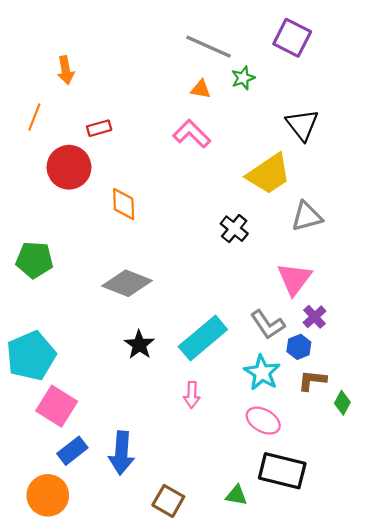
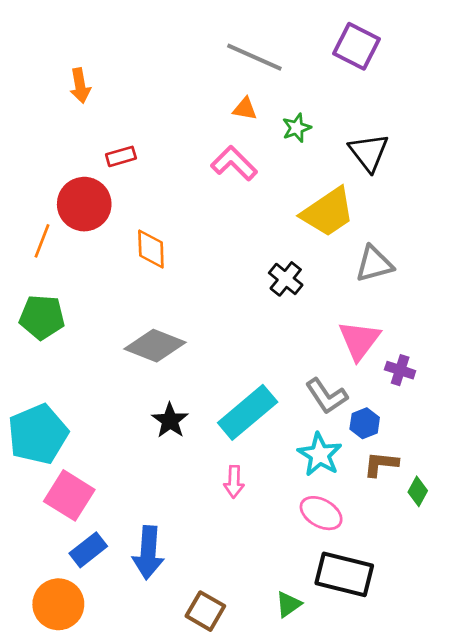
green star: (243, 78) -> (297, 128), moved
orange line: (34, 117) -> (42, 241), moved
purple cross: (315, 317) -> (400, 370), moved, turned -30
green triangle: (236, 495) -> (288, 604), turned -45

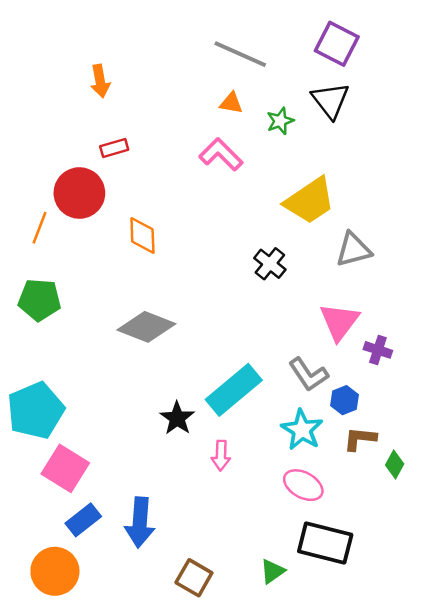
orange arrow: (80, 86) -> (100, 81), moved
black triangle: (369, 152) -> (330, 100), moved
black star: (170, 421) -> (177, 418), moved

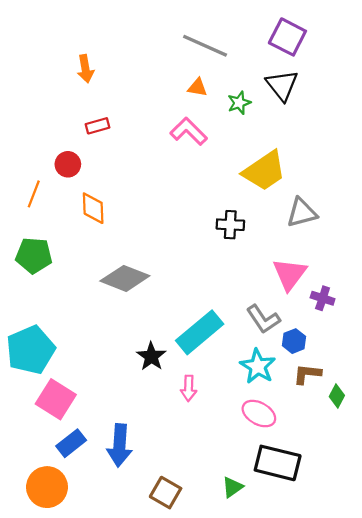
red circle: (79, 193) -> (68, 164), size x0.6
orange diamond: (142, 235) -> (93, 208), moved
black cross: (270, 264) -> (230, 225), turned -36

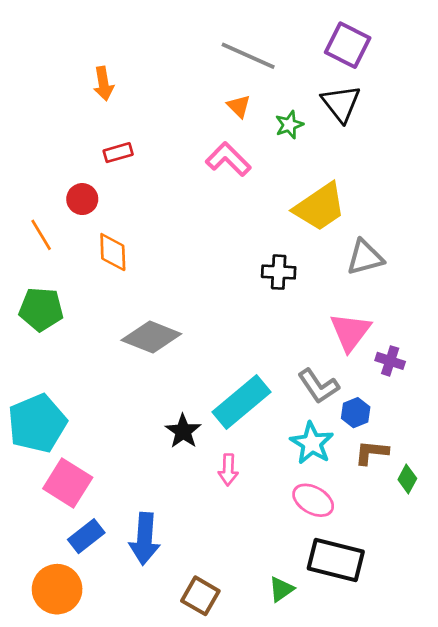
orange triangle: (197, 87) -> (239, 106), turned 35
orange line: (34, 194) -> (41, 235), turned -52

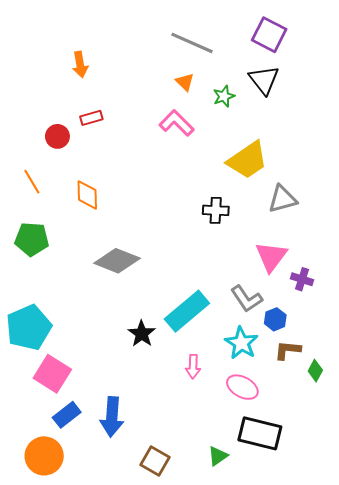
red circle: (82, 199) -> (57, 136), moved
pink arrow: (228, 470) -> (193, 367), moved

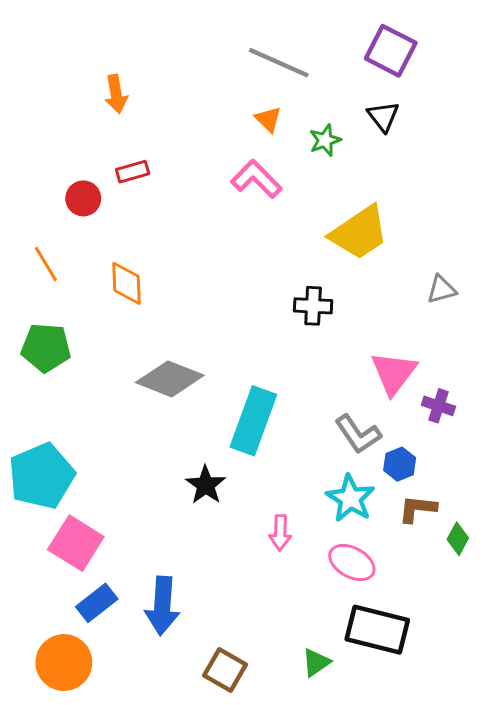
black triangle: (264, 80) -> (383, 116), size x0.7
gray triangle: (282, 199) -> (441, 289), moved, size x0.7
cyan rectangle: (187, 311) -> (253, 421), moved, turned -30

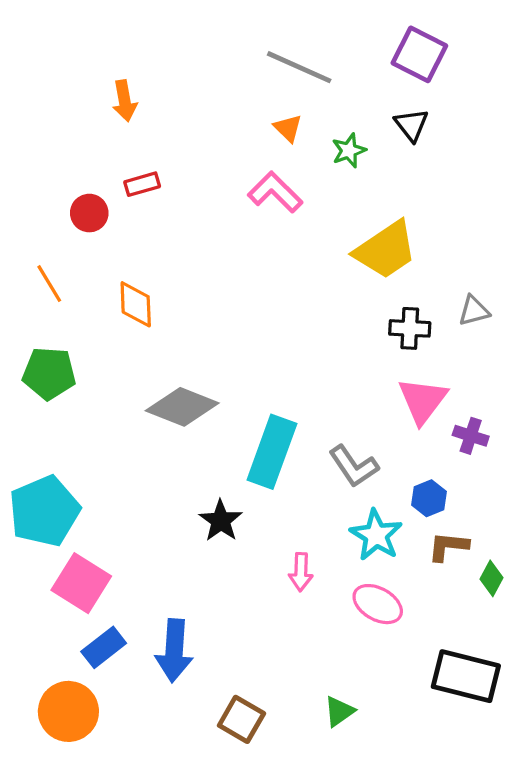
black cross: (313, 306) -> (410, 328), moved
gray L-shape: (358, 434) -> (354, 466), moved
black rectangle: (377, 630) -> (466, 676), moved

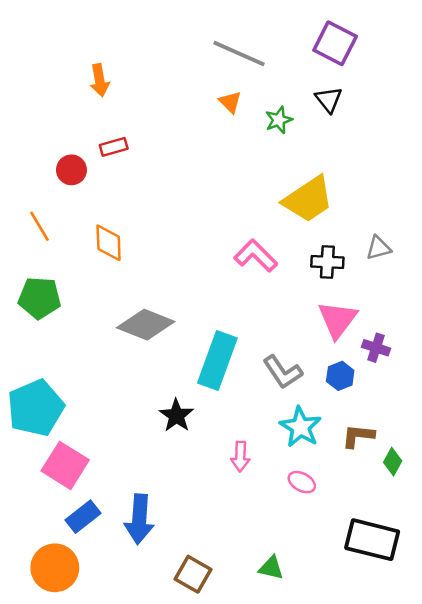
pink L-shape: (275, 192) -> (256, 256), moved
blue hexagon: (429, 498) -> (340, 376), moved
pink ellipse: (378, 604) -> (302, 482), size x0.7
green triangle: (339, 711) -> (271, 568), turned 48

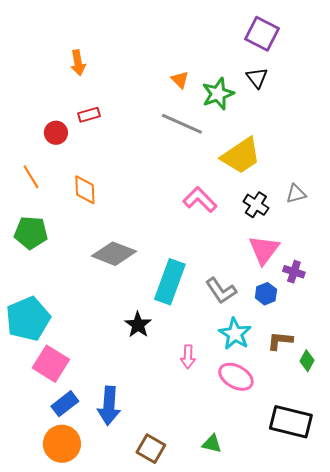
gray line: (239, 53) -> (182, 124), moved
green star: (279, 120) -> (218, 94), size x1.5
black cross: (327, 262) -> (256, 205), turned 30
pink ellipse: (302, 482) -> (236, 377), size x1.6
orange circle: (55, 568) -> (62, 444), moved

